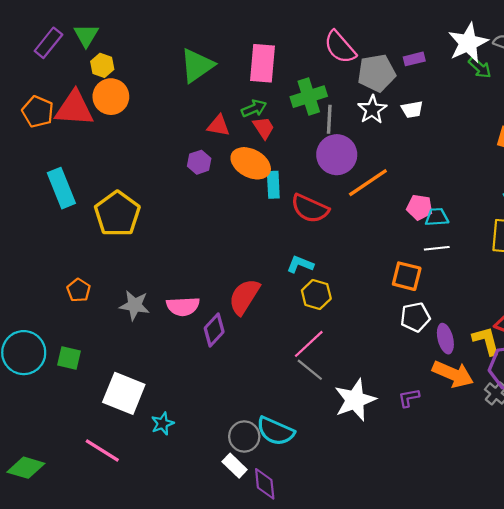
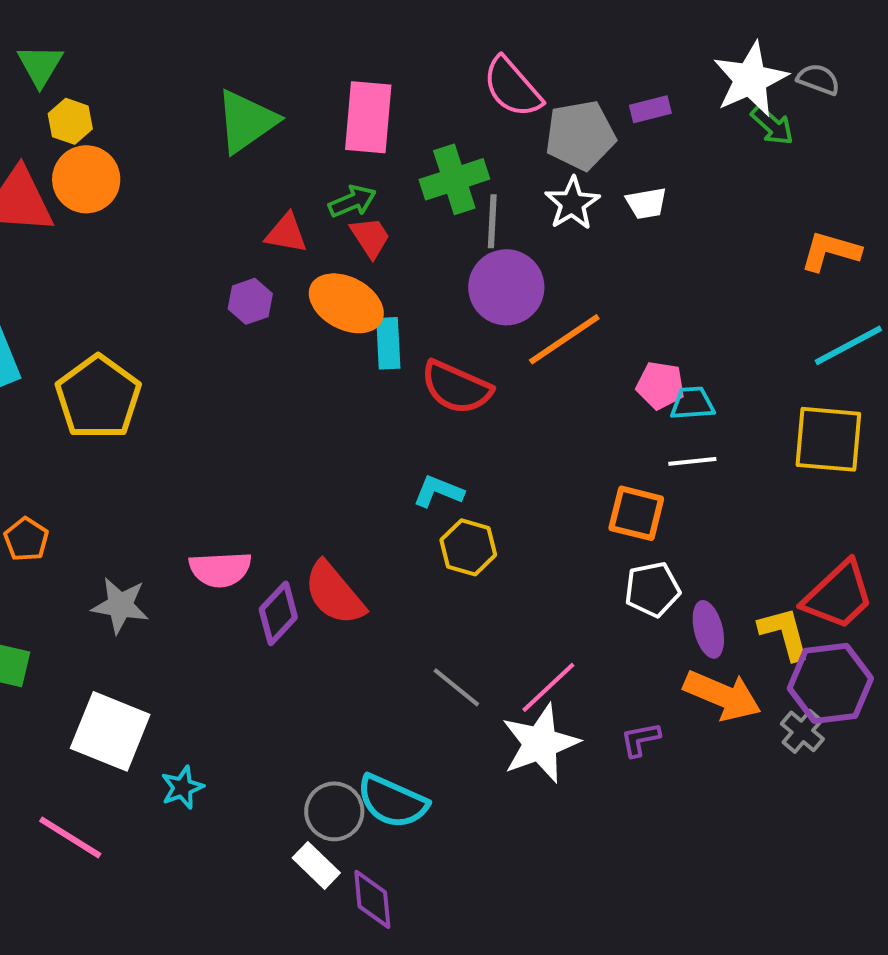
red semicircle: (244, 297) -> (334, 593), moved, turned -72
gray star: (135, 305) -> (120, 605), moved
pink line: (309, 344) -> (548, 687), moved

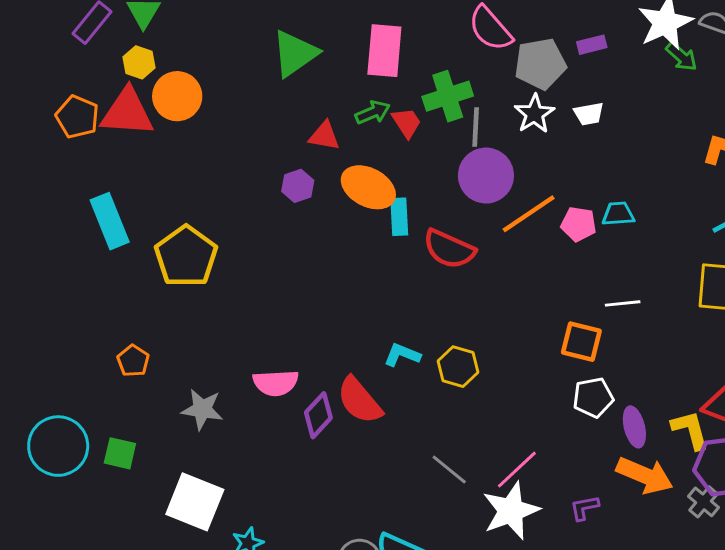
yellow hexagon: (70, 121) -> (139, 62), moved
red trapezoid: (370, 237) -> (407, 123), moved
pink pentagon: (660, 385) -> (579, 224), moved
cyan trapezoid: (692, 403) -> (618, 214), moved
cyan L-shape: (438, 491) -> (402, 355), moved

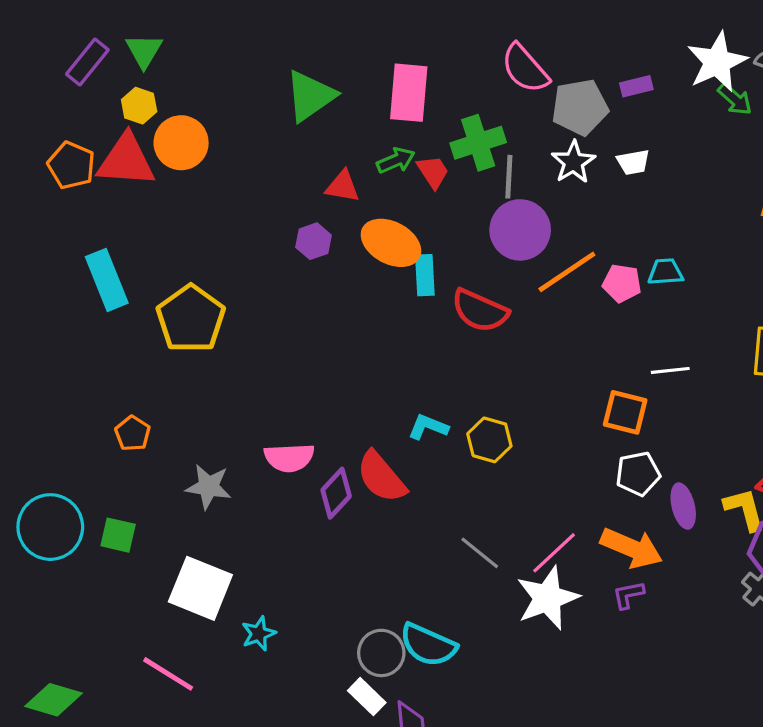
orange arrow: (645, 475) -> (632, 548), moved

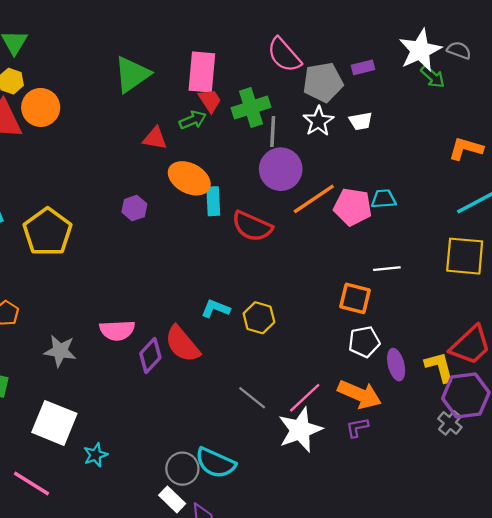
red trapezoid: (433, 172) -> (210, 101), moved
purple hexagon: (313, 241) -> (134, 208), moved
pink pentagon: (622, 283) -> (353, 207), size x1.4

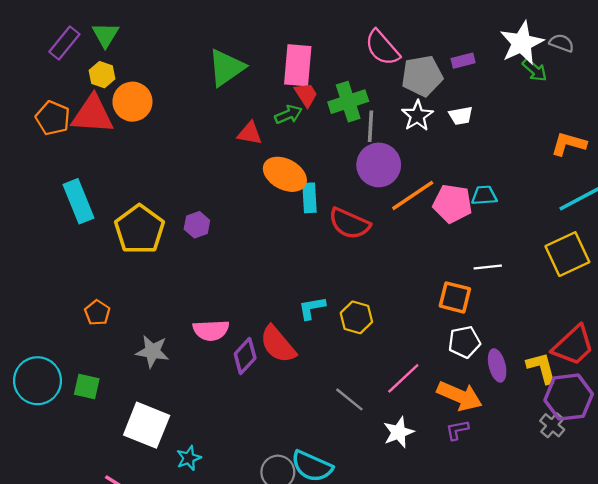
purple hexagon: (134, 208) -> (197, 225), moved
yellow square: (465, 256) -> (567, 254), turned -30
cyan L-shape: (216, 309) -> (312, 308), turned -32
pink line: (305, 398) -> (403, 378), moved
white star: (300, 430) -> (399, 432), size x0.7

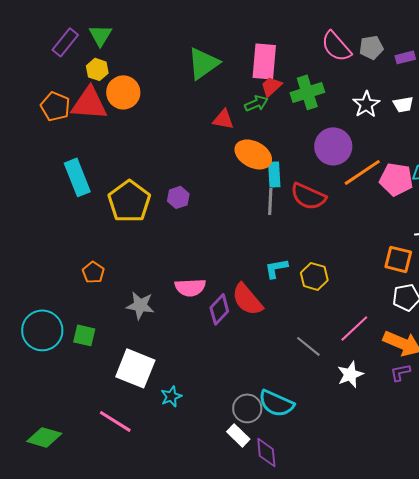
gray pentagon: (422, 76) -> (371, 47), moved, size x0.7
red trapezoid: (306, 95) -> (271, 86), turned -100
gray line: (370, 126) -> (270, 201), moved

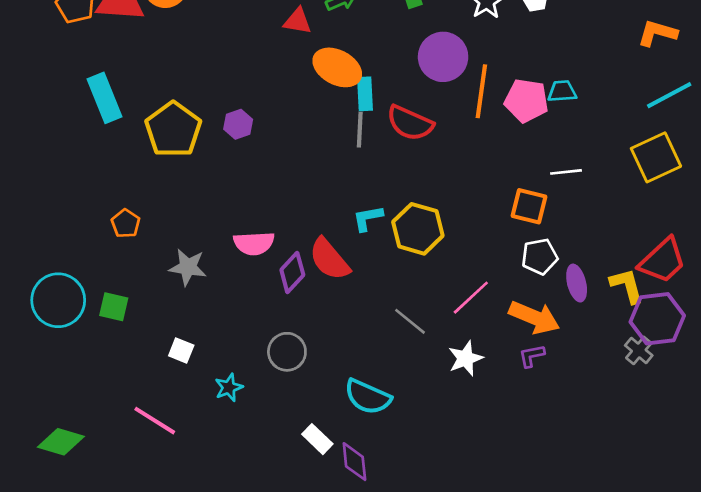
orange line: (362, 172) -> (481, 91), turned -48
yellow hexagon: (314, 276) -> (418, 229), size x1.4
white square: (135, 368) -> (181, 350), size x0.5
gray circle: (247, 408) -> (287, 352), moved

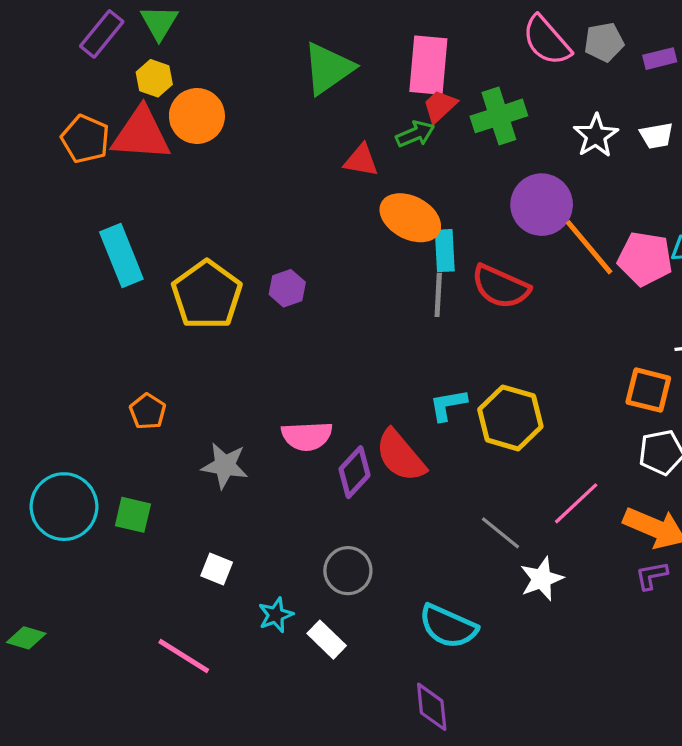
orange line: (481, 91) -> (589, 247), turned -48
white star: (466, 358) -> (542, 579), moved
white rectangle: (317, 439) -> (327, 640), moved
green diamond: (61, 442) -> (26, 638), moved, size x0.7

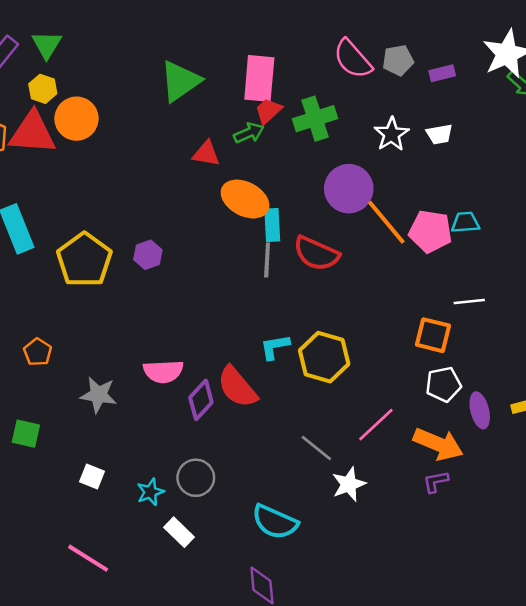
cyan star: (276, 615) -> (150, 492), moved
pink line: (184, 656) -> (88, 558), moved

